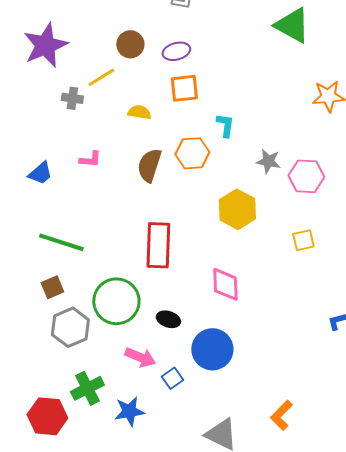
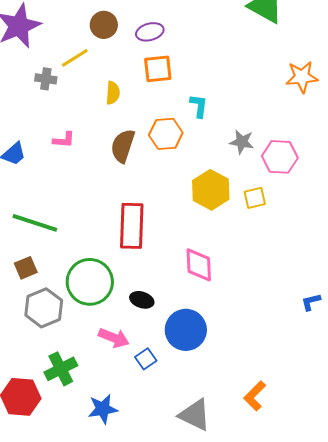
yellow semicircle: (139, 112) -> (113, 93), turned 85
yellow square: (303, 240) -> (255, 198), moved
blue star: (129, 411) -> (103, 409), moved

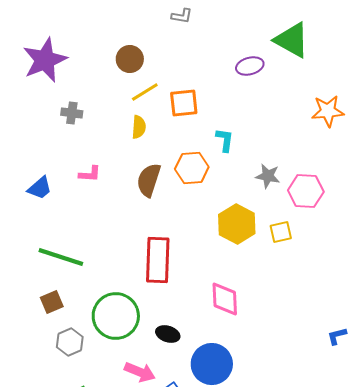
purple ellipse: (150, 32) -> (250, 66), moved
yellow line: (75, 58) -> (145, 92), moved
gray hexagon: (44, 308) -> (70, 342), size x0.7

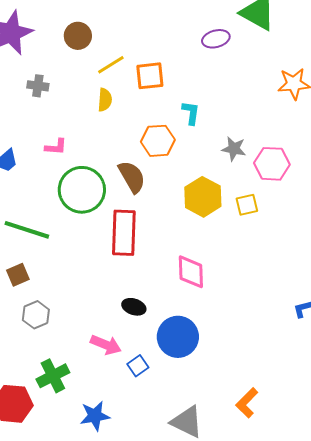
brown circle: (130, 59) -> (78, 36), moved
brown semicircle: (149, 180) -> (132, 177), moved, turned 132
green circle: (116, 316) -> (82, 190), moved

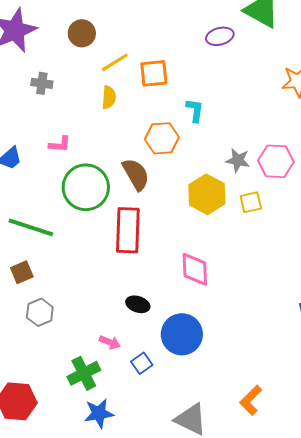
gray star: (234, 149) -> (238, 160), moved
pink arrow: (106, 345) -> (110, 342), size x0.7
green cross: (53, 376) -> (84, 373), moved

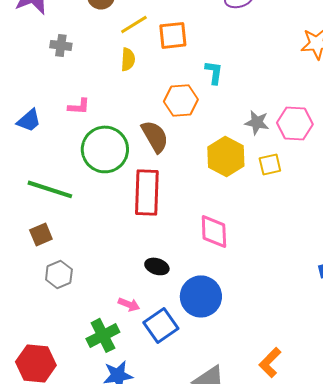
blue square: (142, 363) -> (161, 325), size x1.6

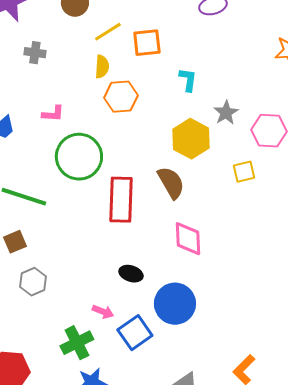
orange hexagon: (181, 100) -> (121, 97), moved
gray star: (257, 122) -> (226, 113), moved, turned 30
brown semicircle: (155, 136) -> (171, 183), moved
yellow hexagon: (226, 156) -> (191, 139), moved

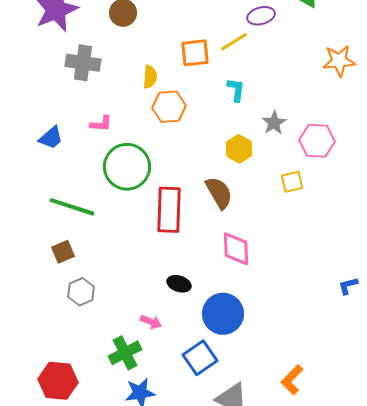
yellow line: (108, 32) -> (234, 42), moved
gray cross: (35, 53) -> (83, 63), size x1.6
yellow hexagon: (191, 139) -> (239, 149), size x0.7
blue square: (135, 333) -> (200, 358), moved

